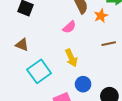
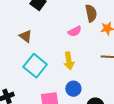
cyan square: (39, 71) -> (35, 66), turned -30

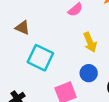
yellow arrow: (69, 61) -> (90, 42), moved

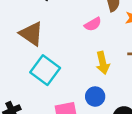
brown triangle: (22, 28) -> (31, 34), size x1.5

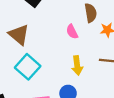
pink semicircle: (93, 24) -> (72, 32), turned 88

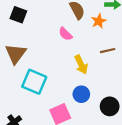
brown triangle: (19, 35) -> (16, 54), turned 45

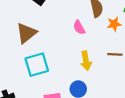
cyan square: (34, 82) -> (37, 65), turned 35

